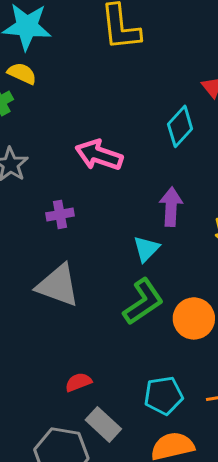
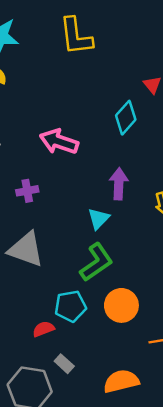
orange circle: (194, 318) -> (121, 305), moved
cyan pentagon: (164, 396) -> (71, 306), moved
gray rectangle: (103, 424) -> (64, 364), size x0.7

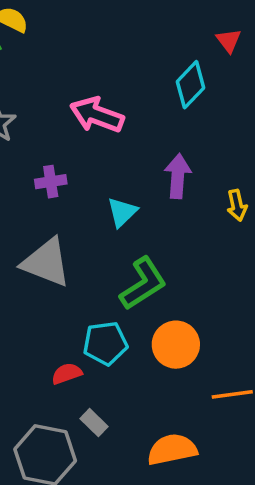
cyan triangle: (99, 219) -> (122, 212), moved

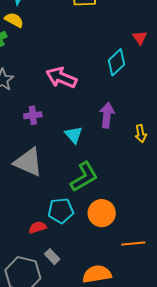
cyan triangle: (122, 212) -> (74, 135), turned -30

